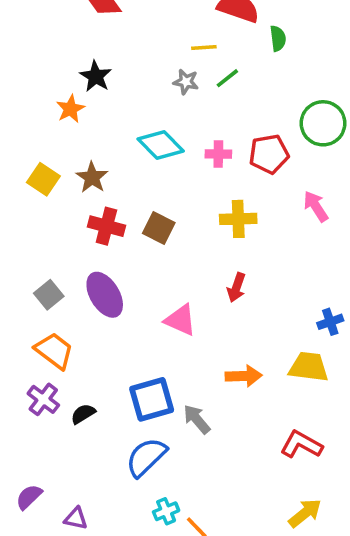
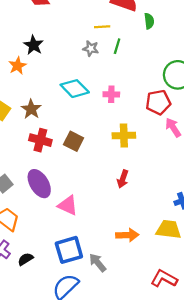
green line: (227, 78) -> (117, 46), turned -35
red pentagon: (269, 154) -> (158, 102), moved
pink triangle: (180, 320) -> (68, 205), moved

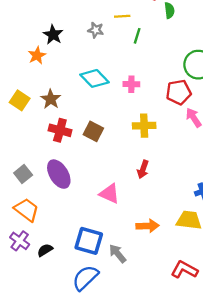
gray star: (91, 49) -> (96, 30), moved
pink triangle: (68, 205) -> (109, 194), moved
blue square: (69, 250) -> (89, 241), turned 32

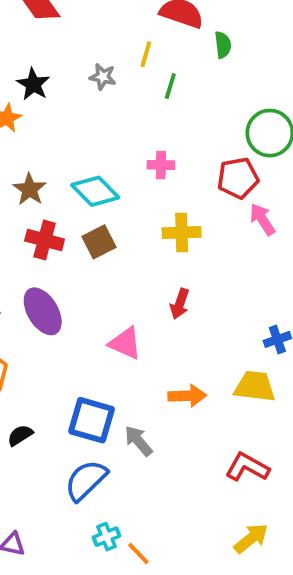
yellow line: (122, 16) -> (146, 54), turned -70
cyan diamond: (95, 78) -> (95, 191), moved
brown square: (93, 131) -> (99, 242), turned 36

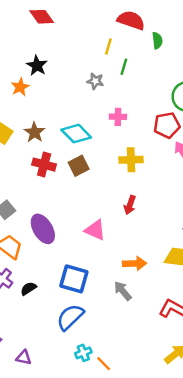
gray star: (103, 77) -> (95, 81), moved
purple ellipse: (43, 311) -> (43, 229), moved
gray arrow: (138, 441) -> (123, 291), moved

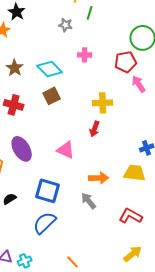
yellow cross: (131, 160) -> (103, 103), moved
red cross: (44, 165) -> (14, 105), moved
cyan cross: (83, 353) -> (25, 261), moved

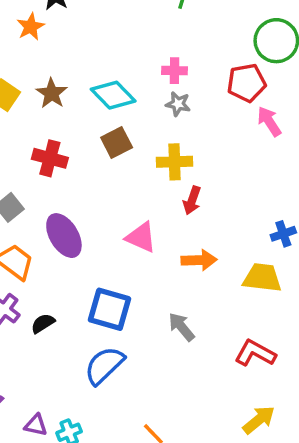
gray star: (66, 25) -> (178, 104), moved
yellow cross: (103, 103) -> (174, 162), moved
orange arrow: (99, 178) -> (199, 260), moved

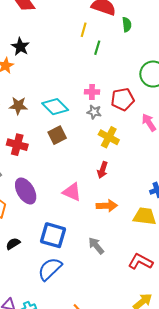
red pentagon: (246, 83) -> (123, 99), moved
brown star: (52, 93) -> (18, 106), turned -30
yellow cross: (174, 162) -> (109, 137), moved, turned 30

